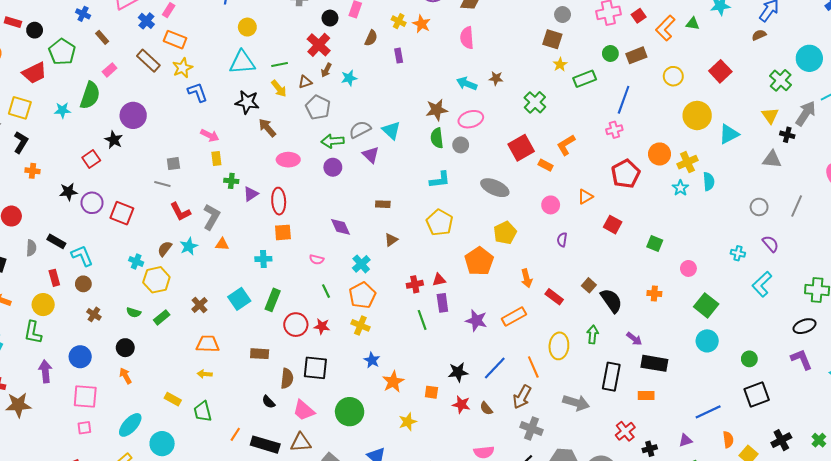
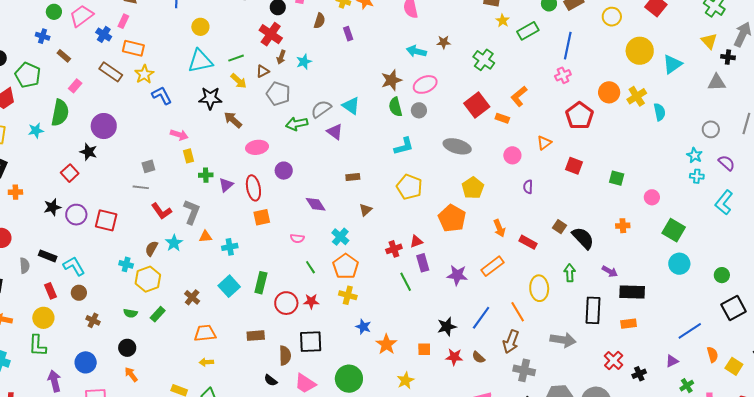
purple circle: (333, 167) -> (284, 171), moved
cyan star: (680, 188) -> (695, 155), moved
cyan cross: (263, 259) -> (230, 247), moved

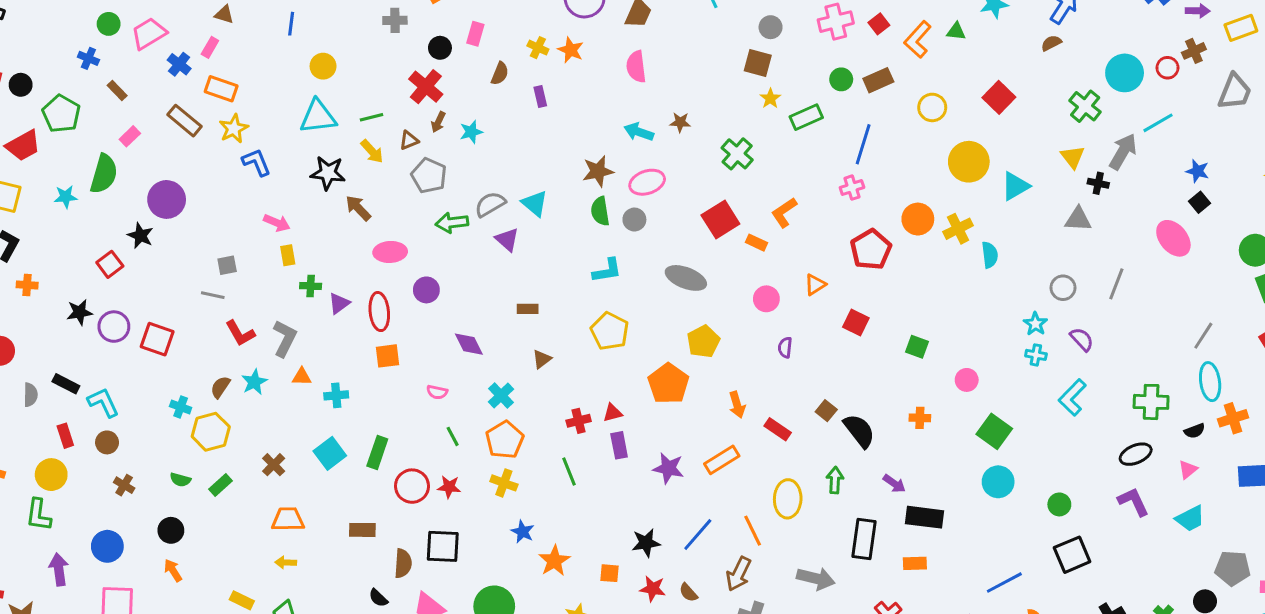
green line: (406, 282) -> (569, 471), moved

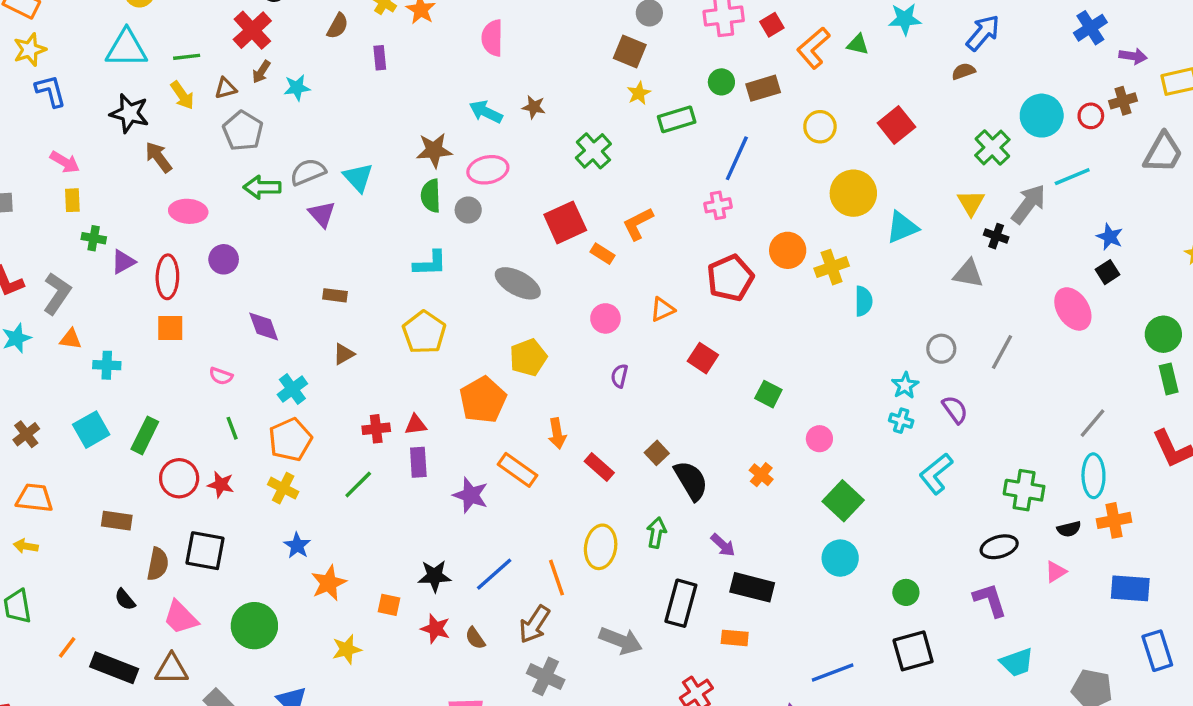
orange cross: (920, 418) -> (761, 475), turned 30
orange rectangle: (722, 460) -> (518, 470), moved, turned 60
green line: (569, 471) -> (358, 484), turned 60
cyan trapezoid: (1190, 518) -> (1017, 662), moved

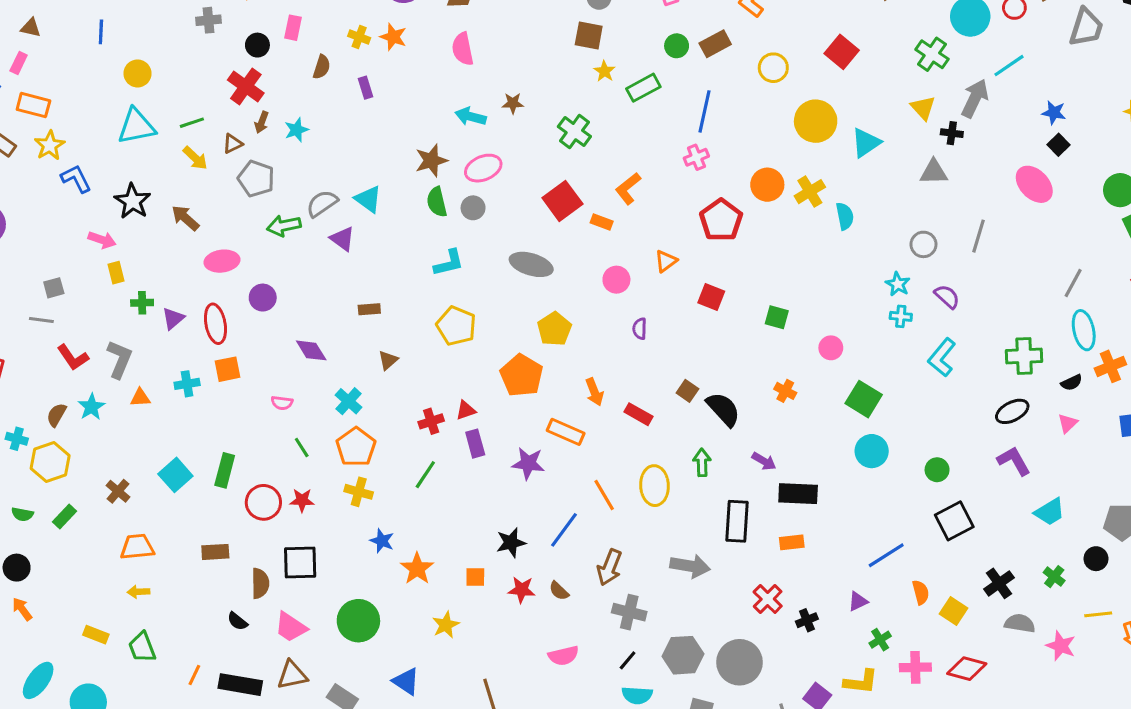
black star: (130, 113) -> (133, 201), moved, turned 30
cyan cross: (107, 365) -> (187, 384), moved
orange line: (556, 578) -> (604, 495), moved

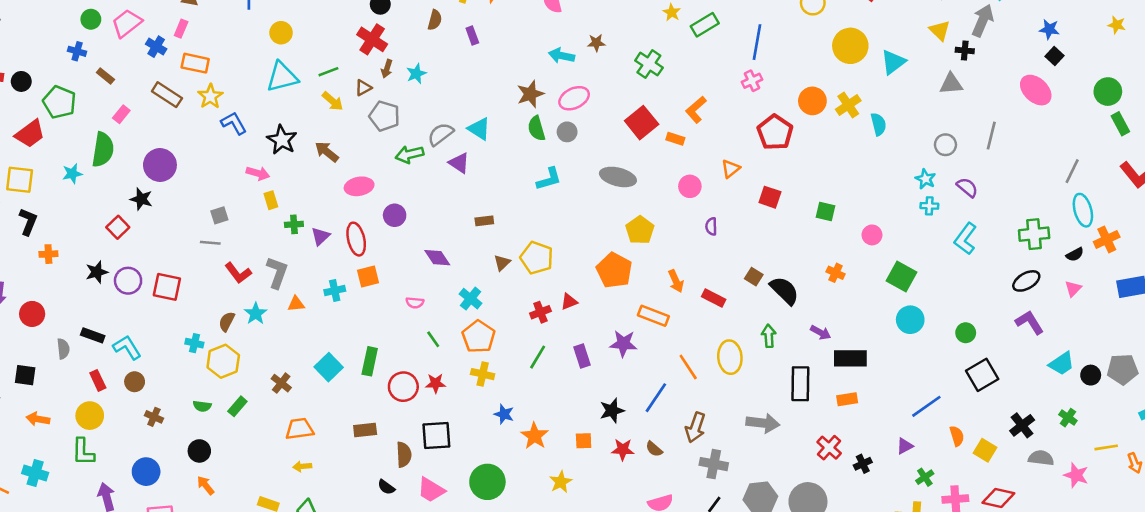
yellow pentagon: (456, 326) -> (537, 258), moved
purple rectangle: (475, 444) -> (582, 356), moved
black circle: (1096, 559) -> (1091, 375), moved

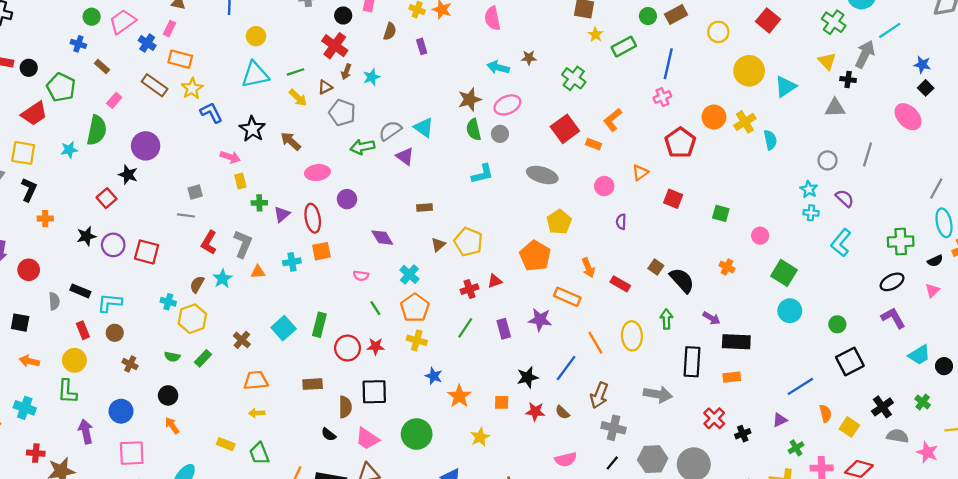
red L-shape: (238, 273) -> (209, 243), turned 65
cyan L-shape: (127, 347) -> (110, 303), turned -55

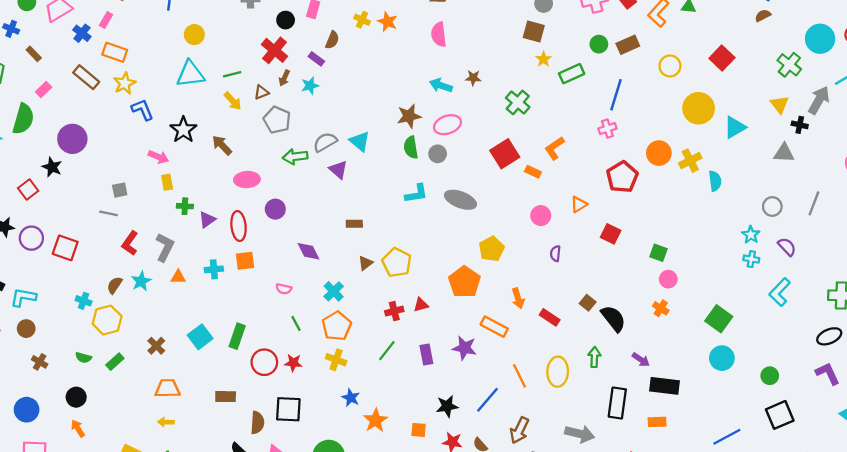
purple rectangle: (422, 46) -> (316, 59), moved, turned -40
gray ellipse: (542, 175) -> (460, 200), moved
pink circle: (760, 236) -> (668, 279), moved

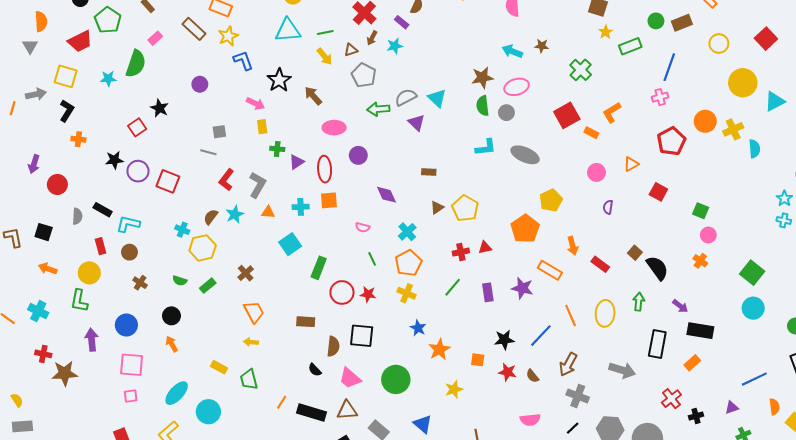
purple circle: (72, 139) -> (200, 84), moved, size x0.6
cyan square: (200, 337) -> (290, 244), moved
orange trapezoid: (168, 388) -> (254, 312), turned 60
orange rectangle: (657, 422) -> (692, 363), turned -42

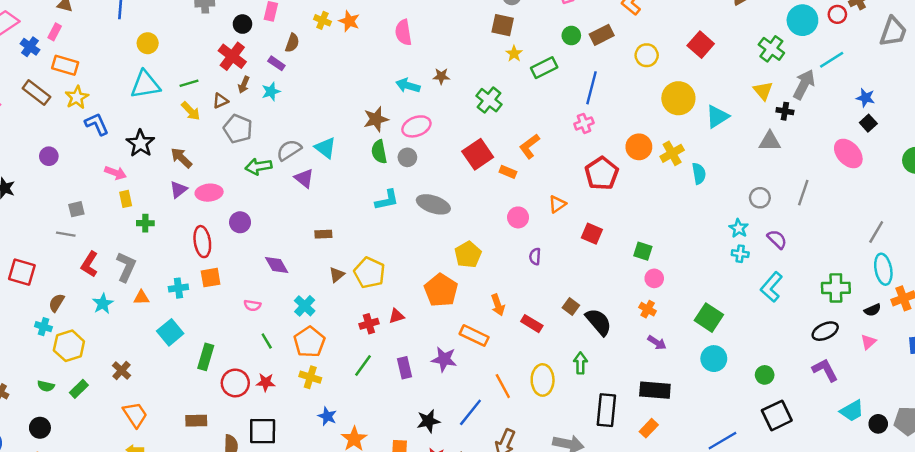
purple triangle: (297, 162) -> (178, 190), moved
brown semicircle: (211, 217) -> (57, 303), moved
purple arrow: (680, 306) -> (657, 343), moved

